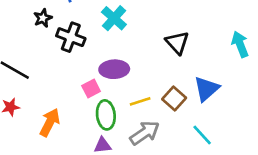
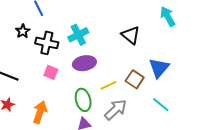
cyan cross: (114, 18) -> (78, 35), moved, turned 30
cyan arrow: (240, 44) -> (168, 17), moved
pink square: (91, 88) -> (51, 72), moved, turned -32

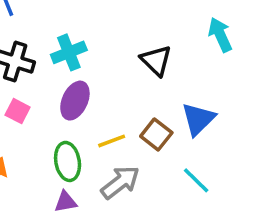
purple ellipse: (84, 63) -> (75, 101), turned -60

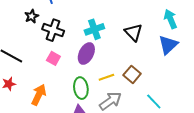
cyan cross: (69, 52) -> (94, 29), moved
blue triangle: (198, 119) -> (168, 45), moved

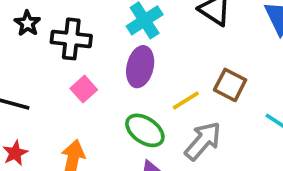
pink square: (53, 58) -> (84, 89), turned 32
green ellipse: (81, 88) -> (145, 130), turned -35

